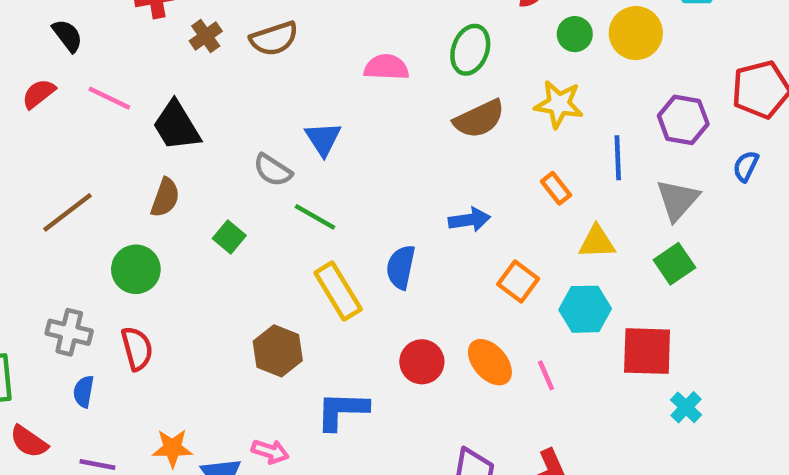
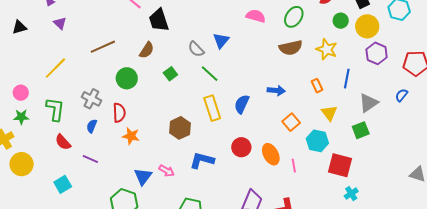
purple hexagon: (683, 120) -> (377, 53), moved
yellow triangle: (597, 242) -> (329, 113), turned 42
orange star: (172, 448) -> (131, 136), moved

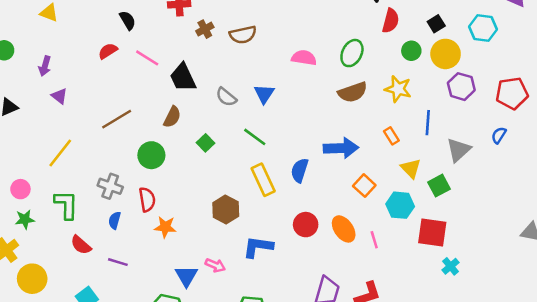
gray semicircle: (196, 49) -> (226, 97), moved
blue arrow: (276, 90) -> (341, 148), size x1.5
green square: (361, 130) -> (439, 186), moved

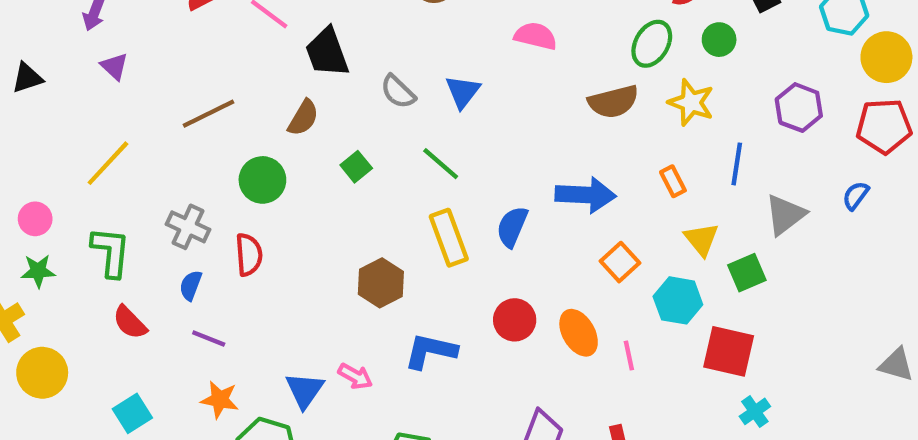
green ellipse: (352, 53) -> (652, 44), moved
yellow circle: (446, 54) -> (886, 57), moved
orange star: (165, 227) -> (220, 400), moved
purple line: (118, 262) -> (209, 338), moved

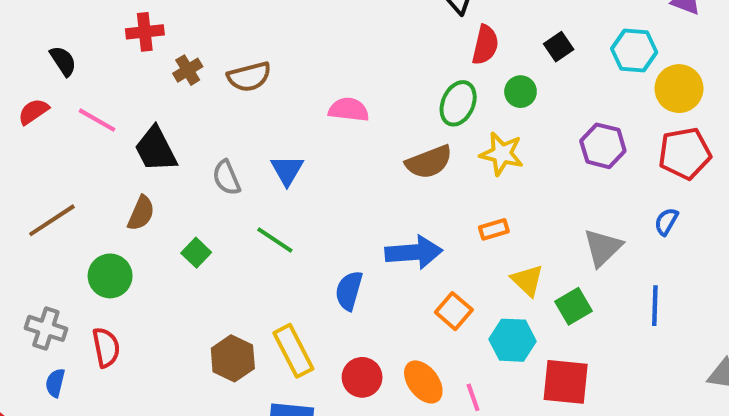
gray semicircle: (398, 92) -> (226, 178), turned 30
blue line: (737, 164) -> (655, 306), moved
orange rectangle: (673, 181) -> (494, 229), turned -72
yellow rectangle: (449, 238) -> (293, 351), moved

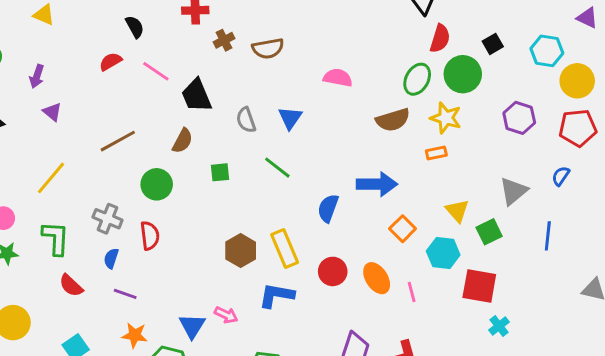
green circle: (520, 92) -> (463, 74), size x1.6
orange rectangle: (494, 229) -> (436, 153), moved
green square: (196, 253) -> (220, 172), turned 36

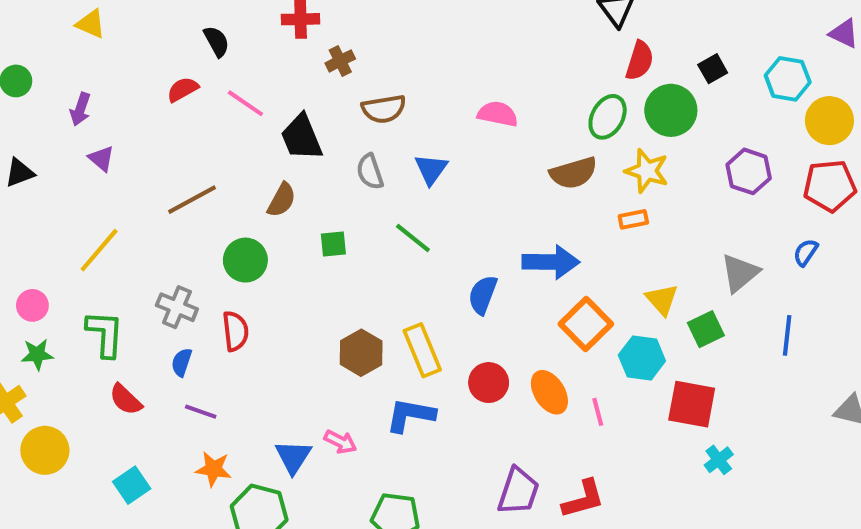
brown semicircle: (268, 48) -> (384, 109), moved
orange square: (403, 229) -> (586, 324), size x1.4

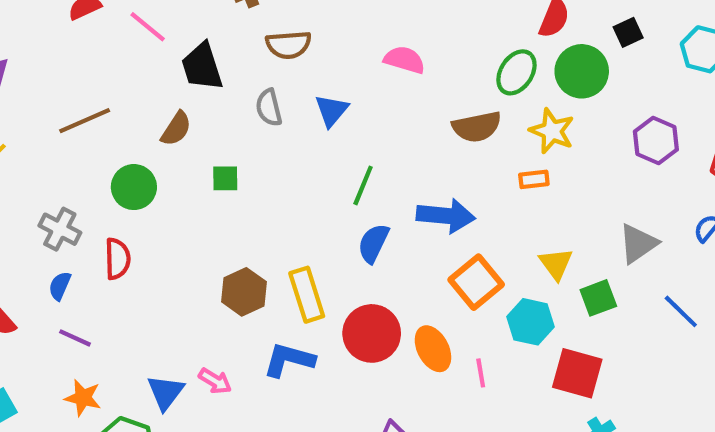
green line: (413, 238) -> (363, 185), moved, turned 69
blue line: (787, 335) -> (681, 311), turned -57
red circle: (489, 383) -> (372, 333), size x1.4

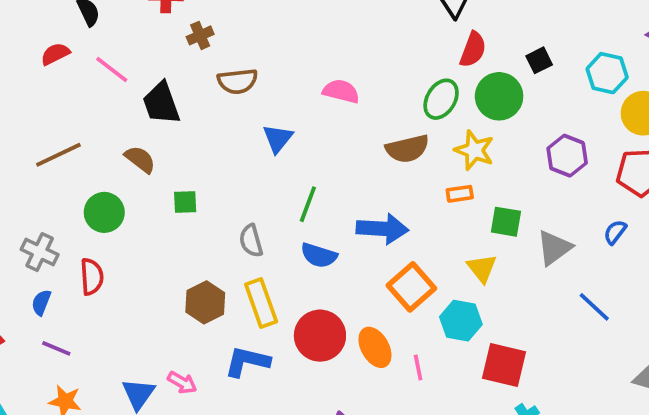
gray semicircle: (269, 108) -> (251, 241), moved
brown semicircle: (176, 129) -> (140, 159), turned -84
blue semicircle: (373, 243) -> (319, 255), turned -96
green square: (598, 298) -> (506, 222), moved, turned 32

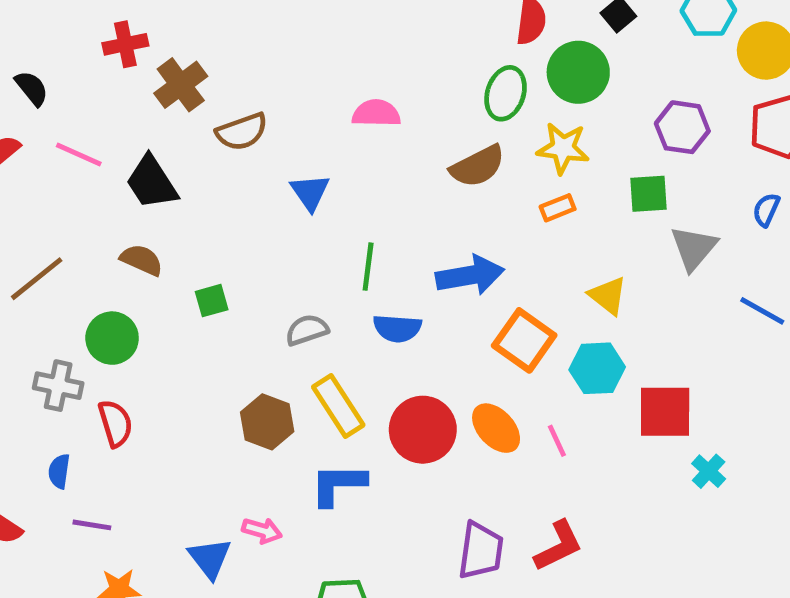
brown cross: (200, 35) -> (181, 85), size x1.5
green square: (506, 222) -> (649, 194), moved
gray semicircle: (251, 241) -> (307, 330), turned 100
gray cross: (40, 252) -> (58, 386), moved

